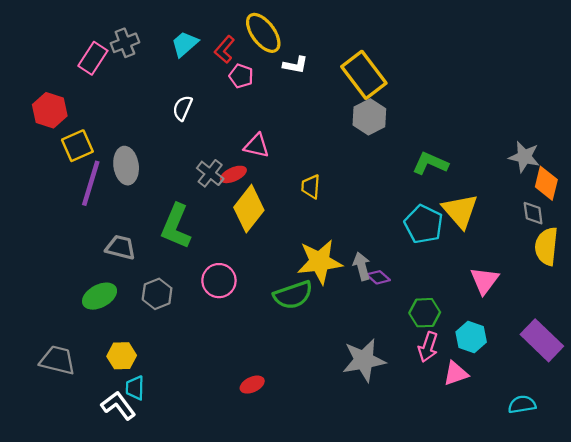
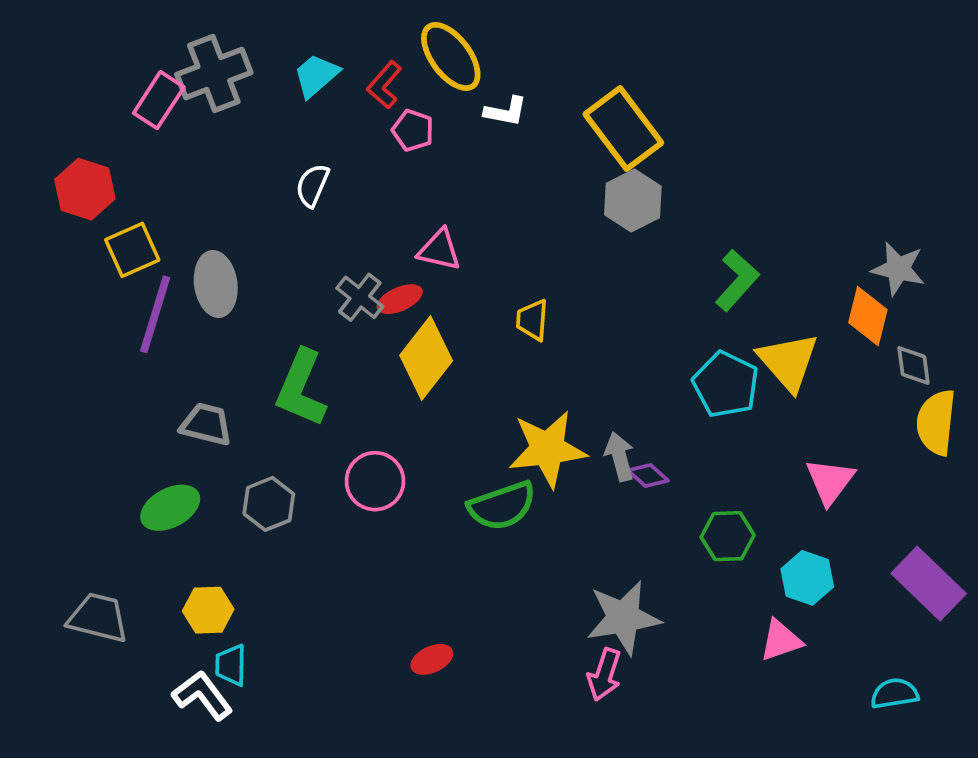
gray cross: (125, 43) -> (214, 74), size x1.5
green L-shape: (430, 163) -> (737, 280), turned 108
orange diamond: (546, 183) -> (868, 316), moved
pink arrow: (428, 347) -> (604, 675), moved

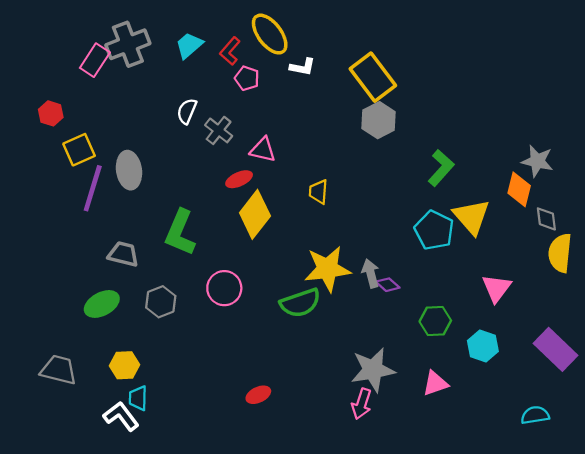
red hexagon: (85, 189) -> (51, 113), size x0.7
gray cross: (360, 297) -> (219, 130), moved
pink triangle: (781, 640) -> (435, 383), moved

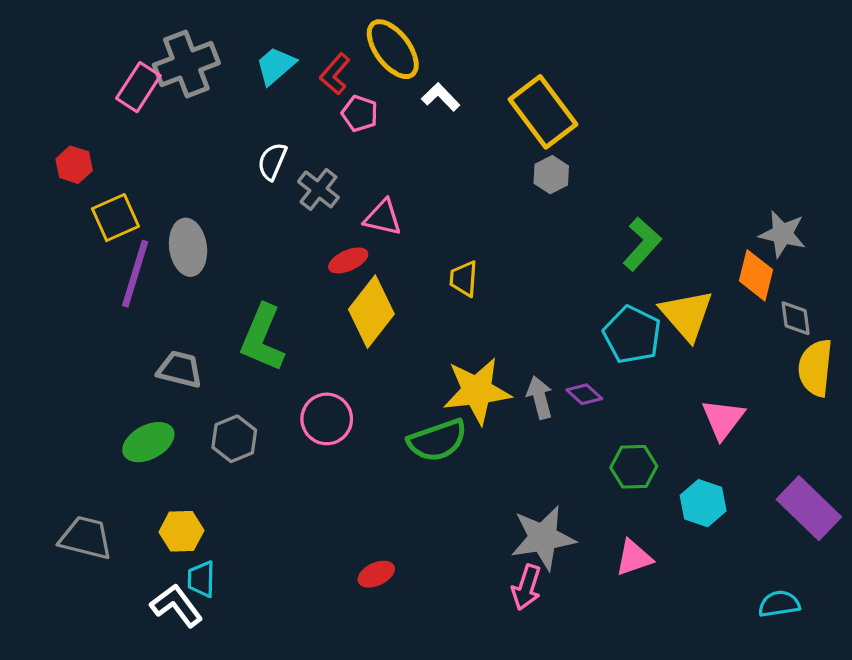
white L-shape: (303, 67) -> (441, 97), turned -145
gray hexagon: (379, 120) -> (551, 175), size x0.7
purple diamond: (388, 285) -> (584, 394), moved

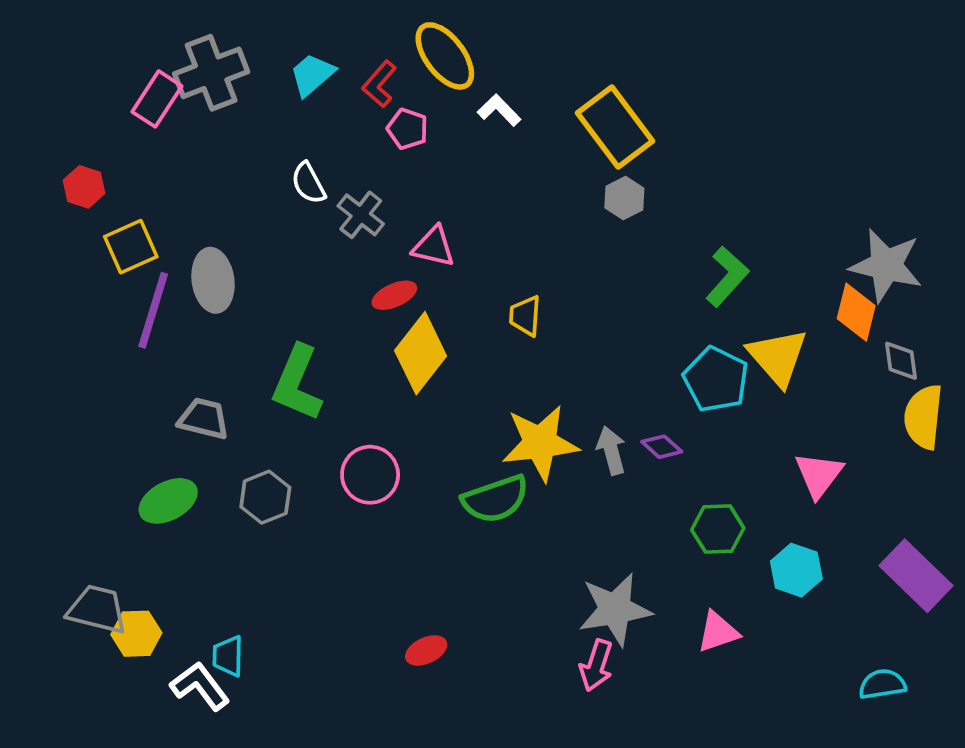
white semicircle: (272, 161) -> (308, 183), turned -51
gray star: (782, 234) -> (886, 265), size x1.4
yellow hexagon: (181, 531) -> (136, 634), moved

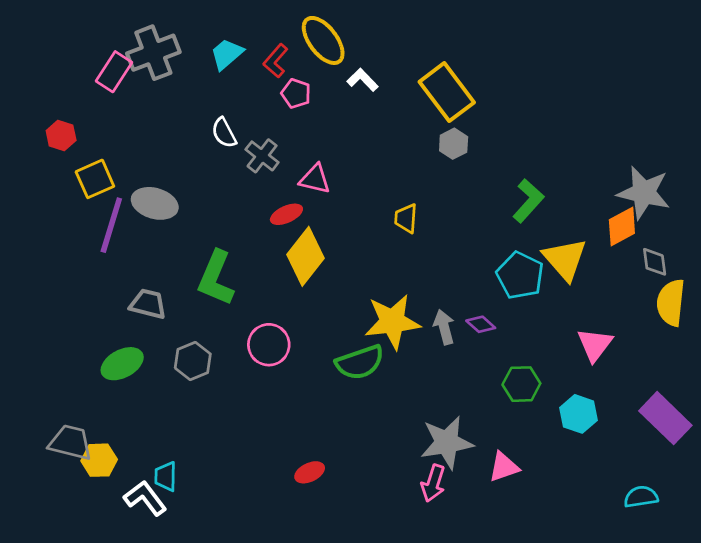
gray ellipse: (213, 280) -> (155, 203), turned -66
orange diamond: (856, 312) -> (622, 227), turned 48
yellow trapezoid: (525, 316) -> (406, 218), moved
pink triangle: (718, 632) -> (504, 467), moved

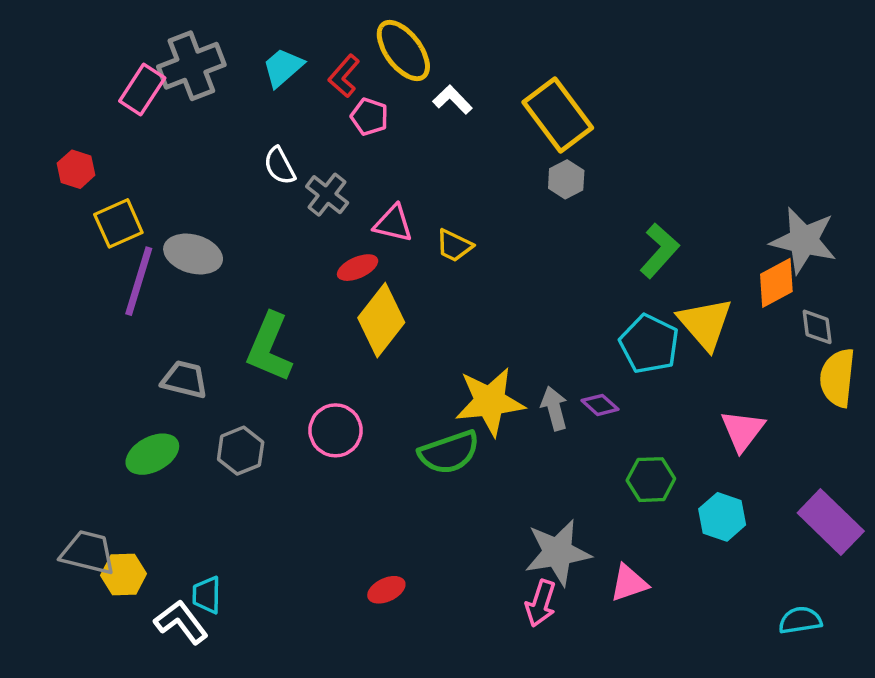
yellow trapezoid: (406, 218) -> (454, 246), moved, turned -68

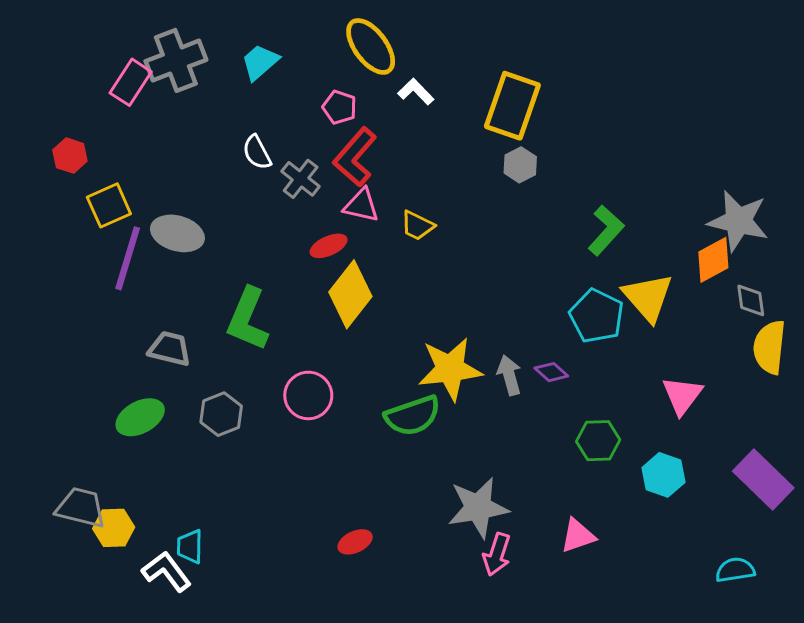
red L-shape: (344, 76) -> (355, 157), moved, size x1.5
yellow rectangle: (558, 115) -> (512, 106), turned 56
gray star: (558, 552) -> (478, 508), moved

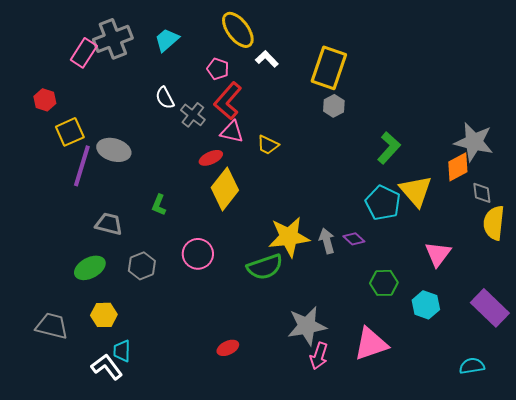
green L-shape: (248, 319) -> (159, 205), size x0.5
yellow hexagon: (114, 528) -> (104, 315), moved
pink triangle: (578, 536) -> (371, 344), size x1.5

